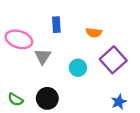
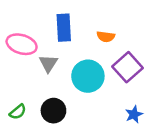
blue rectangle: (56, 25) -> (64, 28), size x1.5
cyan circle: (78, 68) -> (88, 76), size x1.6
green semicircle: (16, 100) -> (18, 112), turned -70

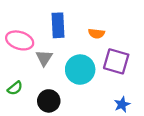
purple square: (127, 67) -> (116, 61), turned -32
green semicircle: (18, 112) -> (15, 88), moved

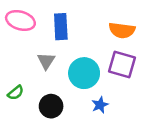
orange semicircle: (96, 33) -> (122, 30), moved, size x1.5
pink ellipse: (20, 40) -> (20, 21), moved
blue star: (122, 104) -> (100, 105), moved

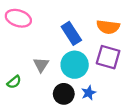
blue rectangle: (61, 27) -> (71, 33), moved, turned -30
gray triangle: (46, 61) -> (41, 65), moved
black circle: (51, 106) -> (64, 94), moved

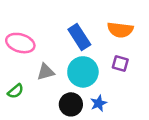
pink ellipse: (18, 18) -> (20, 43), moved
purple square: (108, 57) -> (120, 63), size x0.6
gray triangle: (41, 65) -> (46, 72), turned 42

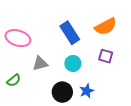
orange semicircle: (120, 30) -> (106, 26), turned -35
cyan circle: (83, 72) -> (73, 63), size x0.6

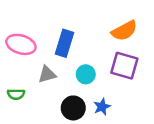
blue rectangle: (70, 33) -> (65, 43), moved, turned 50
purple square: (106, 56) -> (124, 66), size x1.6
green semicircle: (14, 80) -> (16, 94), turned 40

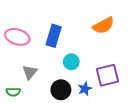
purple square: (124, 66) -> (108, 75), moved, turned -30
gray triangle: (47, 74) -> (30, 72), moved, turned -35
green semicircle: (16, 94) -> (13, 92), moved

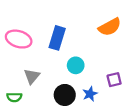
purple square: (108, 75) -> (114, 80), size x0.6

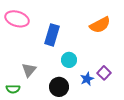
pink ellipse: (19, 39) -> (17, 19), moved
purple square: (114, 80) -> (104, 73), turned -32
blue star: (90, 94) -> (87, 79), moved

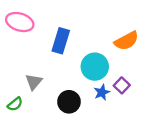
orange semicircle: (100, 25) -> (126, 41), moved
cyan circle: (69, 60) -> (95, 67), moved, size x1.5
green semicircle: (13, 89) -> (15, 104), turned -40

